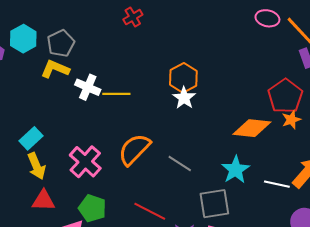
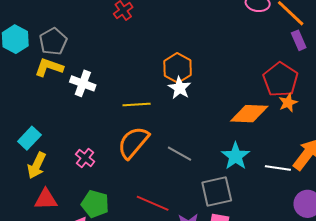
yellow line: (116, 94) -> (137, 105), moved
pink cross: (85, 162) -> (85, 158), size x0.6
yellow arrow: (36, 166) -> (37, 165), turned 52

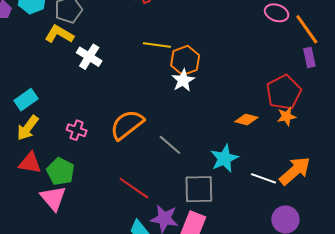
yellow line: (137, 105) -> (157, 45), moved
orange diamond: (249, 114) -> (246, 119), size x0.6
pink cross: (85, 158) -> (77, 130), turned -30
green pentagon: (95, 204) -> (61, 171), moved

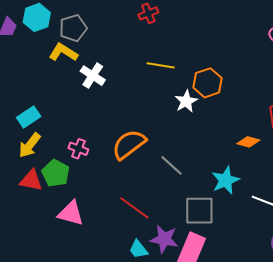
orange hexagon: (185, 60) -> (207, 83), moved
green pentagon: (61, 171) -> (56, 173), moved
pink triangle: (53, 198) -> (71, 213), moved, turned -36

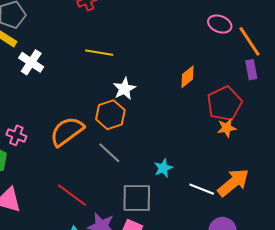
orange hexagon: (207, 83) -> (110, 115), moved
orange diamond: (248, 142) -> (188, 77), moved, turned -55
cyan star: (226, 180) -> (163, 168), size x0.7

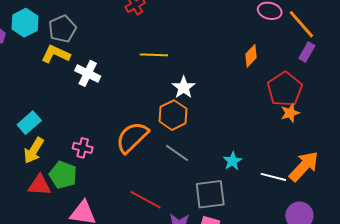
purple rectangle: (251, 70) -> (307, 52), turned 48
orange diamond: (188, 77) -> (251, 56), moved

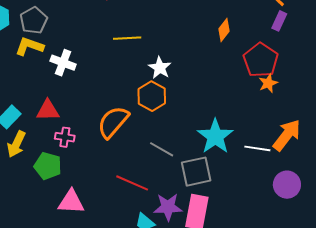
gray line: (177, 153) -> (162, 149), moved
cyan star: (232, 161) -> (215, 136), size x1.8
red triangle: (39, 185) -> (48, 110), moved

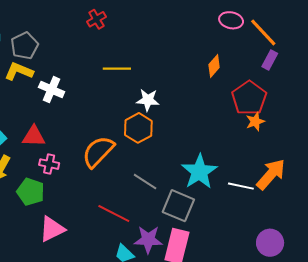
white star: (160, 68) -> (148, 100), turned -30
gray square: (196, 172) -> (178, 206), turned 32
purple circle: (287, 185) -> (270, 243), moved
pink triangle: (71, 202) -> (52, 229), turned -32

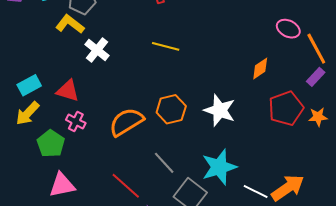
white star: (148, 100) -> (220, 110), moved, size x1.4
orange star: (255, 122) -> (318, 117), moved

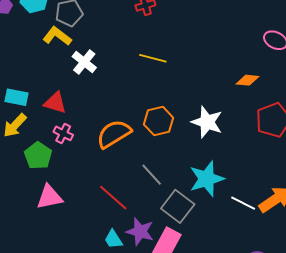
orange diamond: (260, 69) -> (247, 80), turned 40
cyan rectangle: (29, 85) -> (16, 97), turned 40

